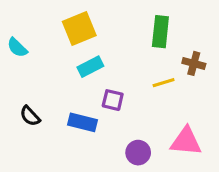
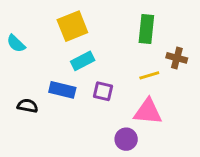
black semicircle: (30, 116) -> (28, 106), turned 144
blue rectangle: (82, 122) -> (62, 90), moved
pink triangle: (186, 141) -> (148, 112), moved

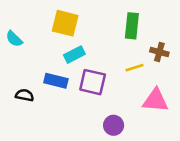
yellow square: (72, 26) -> (65, 23), turned 36
purple square: (103, 91) -> (93, 82), size x1.5
pink triangle: (148, 112) -> (155, 100), moved

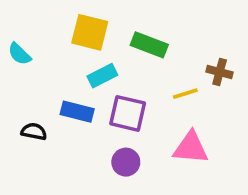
green rectangle: (132, 26) -> (149, 45), moved, turned -75
pink triangle: (155, 100) -> (191, 148), moved
purple circle: (114, 125) -> (126, 162), moved

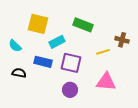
yellow square: (90, 32) -> (38, 24), moved
cyan semicircle: (19, 54) -> (15, 46), moved

